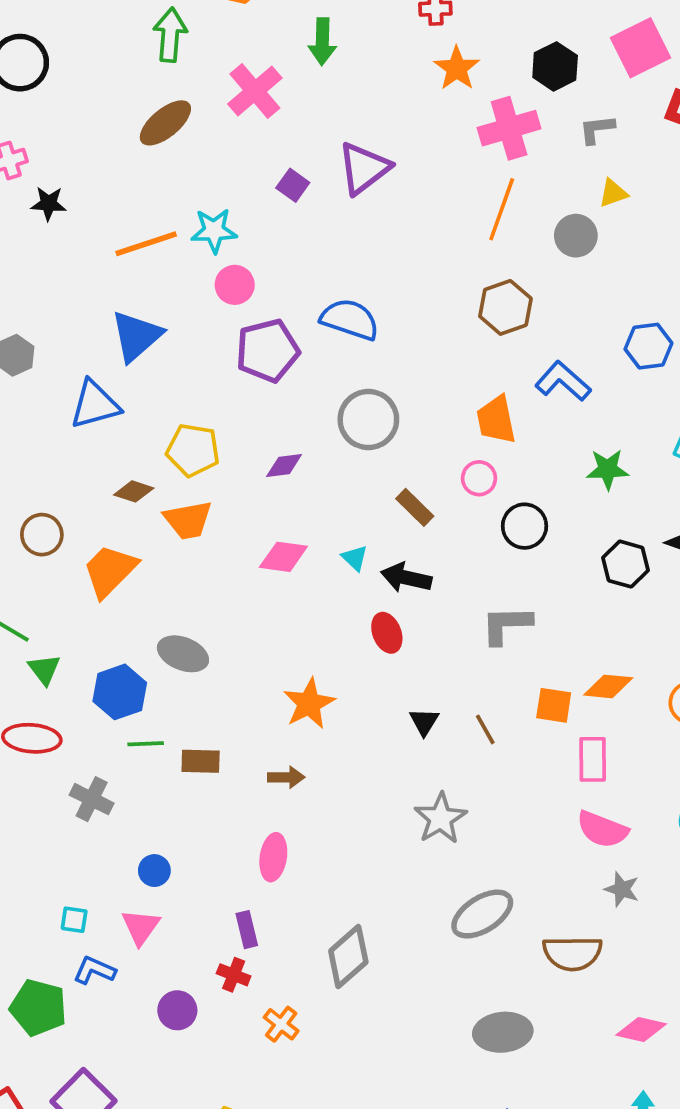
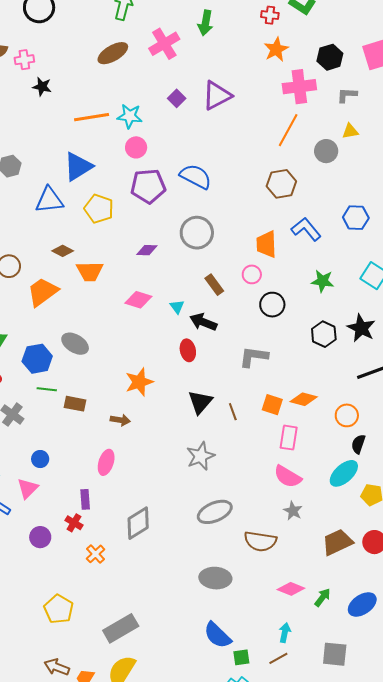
yellow pentagon: (193, 450) -> (99, 209), moved
black triangle: (424, 722) -> (200, 402), size x1.5

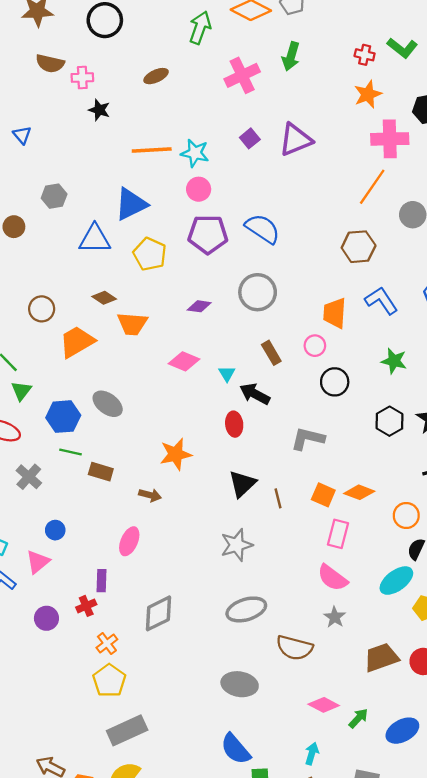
brown ellipse: (113, 53) -> (156, 76), moved, size x0.7
red cross: (74, 523) -> (86, 606), turned 30
yellow pentagon: (59, 609) -> (109, 681), moved

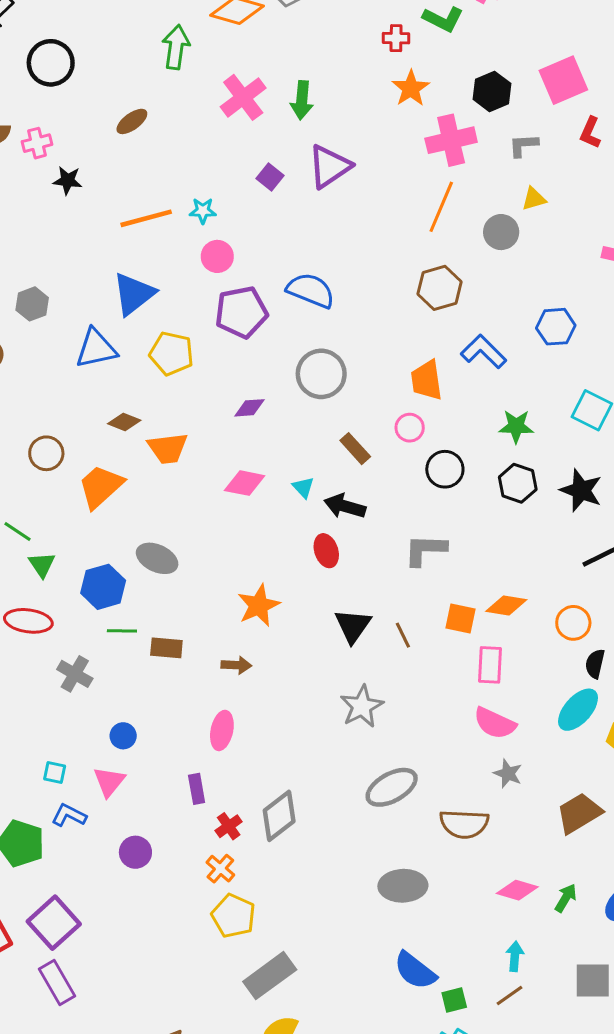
green arrow: (291, 56) -> (302, 100), moved
cyan star: (195, 153) -> (203, 211), size x0.7
black hexagon: (390, 421) -> (518, 483), moved
red cross: (86, 606) -> (229, 826), moved

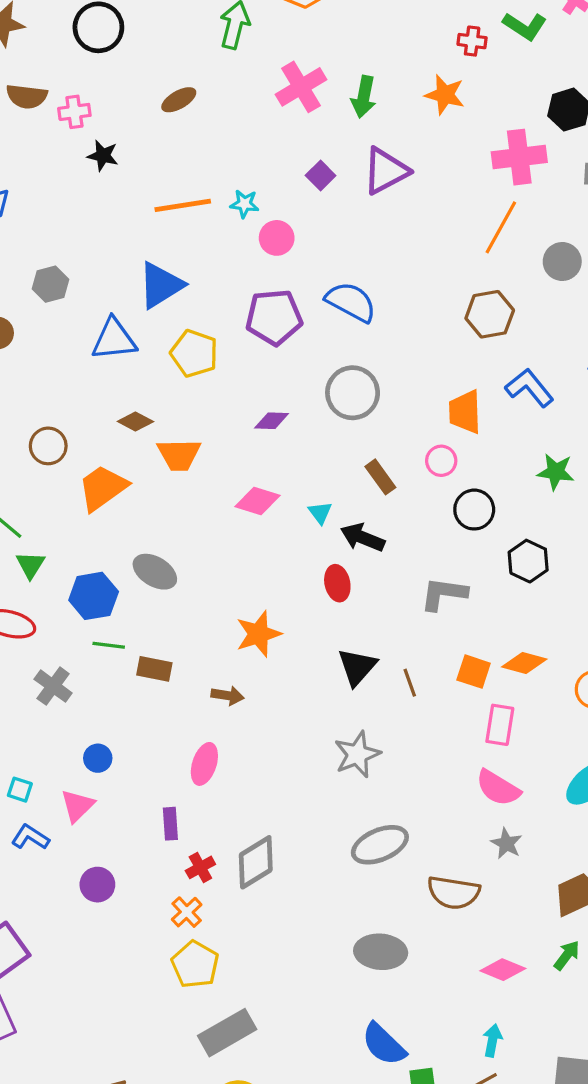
orange star: (411, 88) -> (445, 95), moved, turned -30
pink circle: (217, 256) -> (277, 238), moved
black hexagon: (518, 483) -> (528, 561), moved
green arrow: (566, 898) -> (567, 955), moved

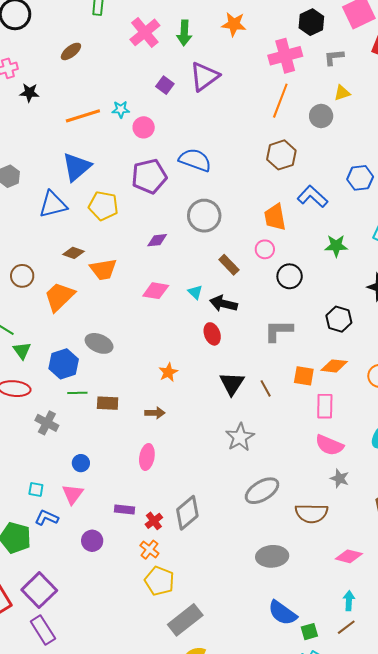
black hexagon: (528, 561) -> (339, 319), moved
orange star: (258, 634) -> (168, 372), size x0.7
purple rectangle: (170, 824) -> (125, 510), moved, turned -72

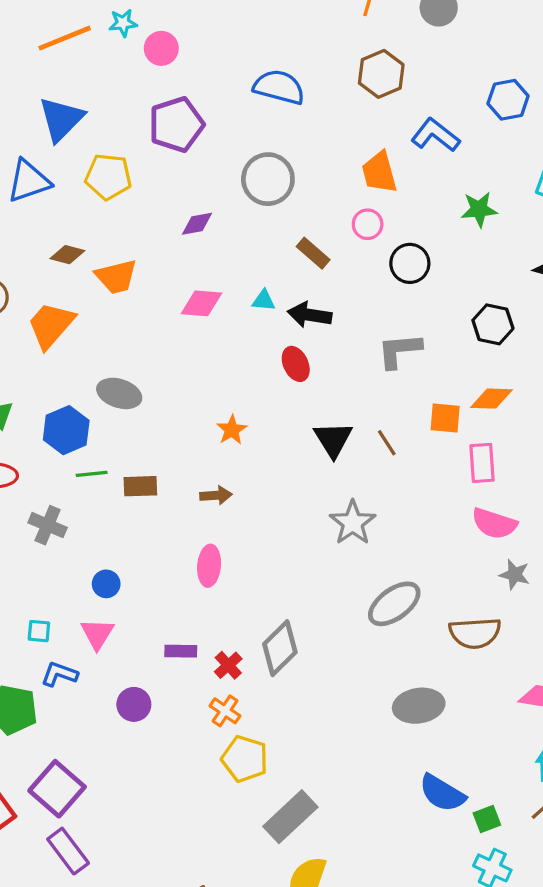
blue semicircle: (195, 160) -> (279, 87), moved
cyan triangle: (195, 292) -> (264, 300), turned -35

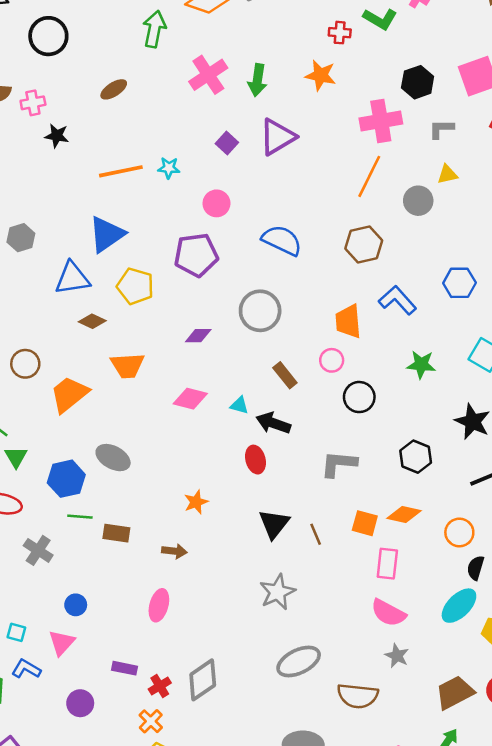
pink circle: (161, 48) -> (216, 203), moved
brown diamond: (67, 255) -> (92, 321), moved

